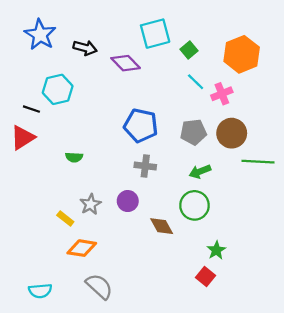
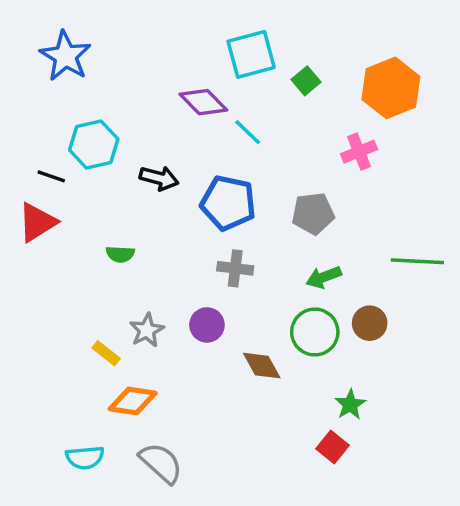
black arrow: (85, 48) -> (159, 178), moved
cyan line: (196, 82) -> (248, 132), moved
brown circle: (232, 133) -> (370, 323), moved, size x0.7
cyan semicircle: (40, 291) -> (85, 458), moved

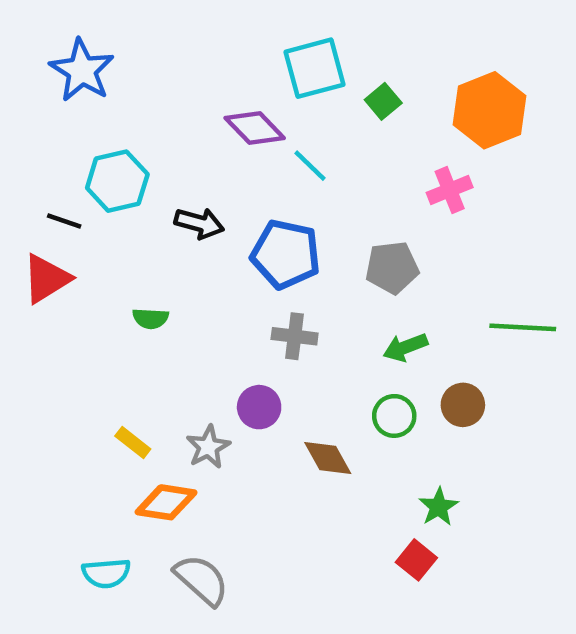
gray star: (147, 330) -> (208, 447), moved
green circle: (315, 332) -> (394, 416), size x0.7

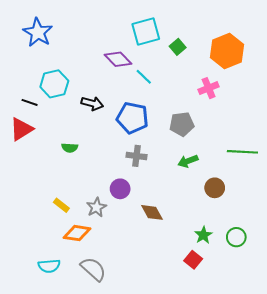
green circle: (394, 416) -> (236, 237), moved

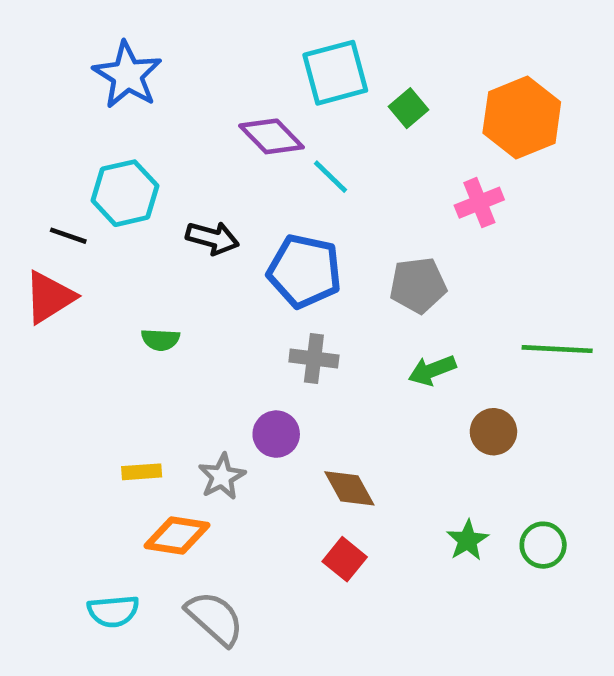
blue star: (38, 33) -> (127, 75), moved
yellow rectangle: (61, 205) -> (142, 472), turned -42
red square: (193, 260) -> (345, 559), moved

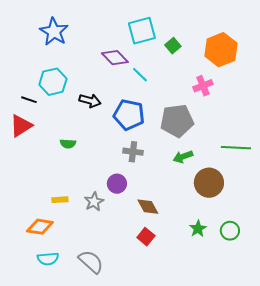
gray pentagon: (418, 285) -> (177, 121), size x1.4
brown circle: (493, 432) -> (209, 183), size x1.5
orange diamond: (177, 536) -> (40, 227), moved

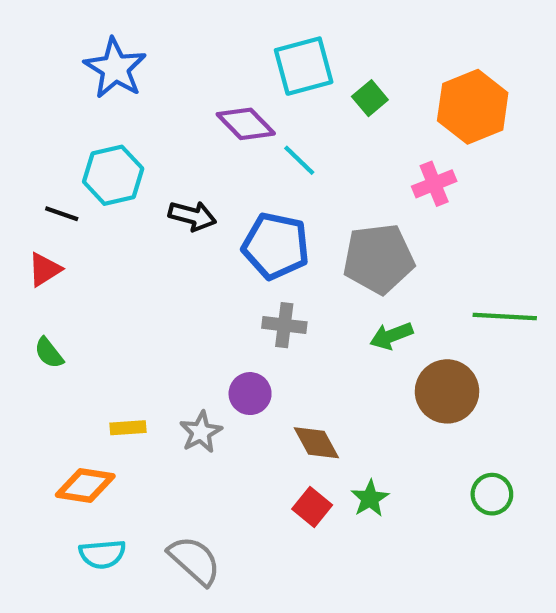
red triangle: (21, 126) -> (45, 269), size x0.7
green semicircle: (68, 144) -> (49, 353), moved, turned 49
green star: (198, 229) -> (370, 498), moved

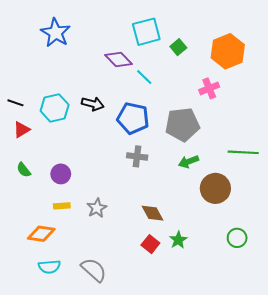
cyan hexagon: (113, 175) -> (55, 108), moved
black line: (62, 214) -> (15, 103), moved
purple circle: (250, 394) -> (61, 174), moved

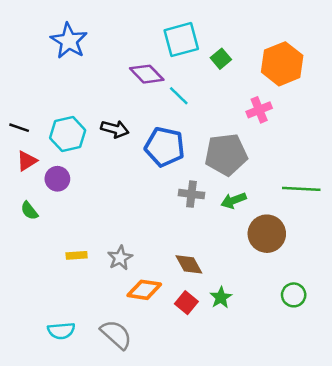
gray cross: (137, 156) -> (191, 194), moved
purple circle: (61, 174) -> (57, 179), moved
orange diamond: (41, 234) -> (144, 290), moved

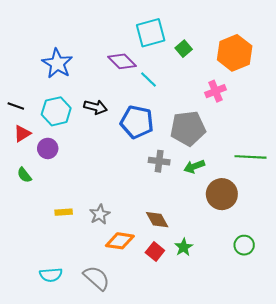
blue star: (69, 41) -> (57, 64), moved

